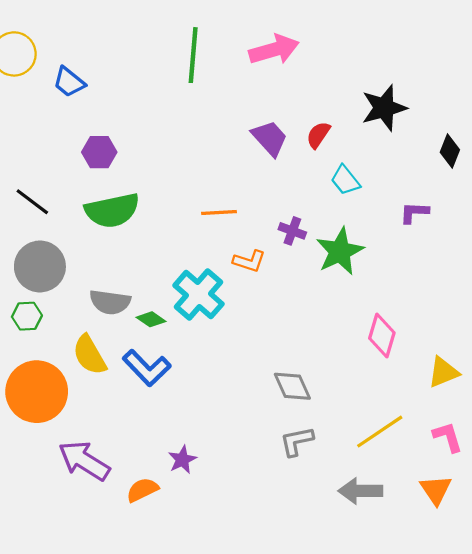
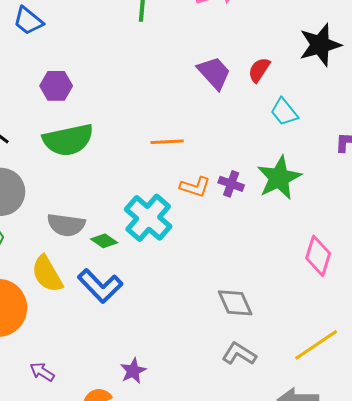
purple cross: (292, 231) -> (231, 184), moved
gray L-shape: (297, 441) -> (239, 354), turned 44
purple arrow: (84, 461) -> (42, 372), size x0.5

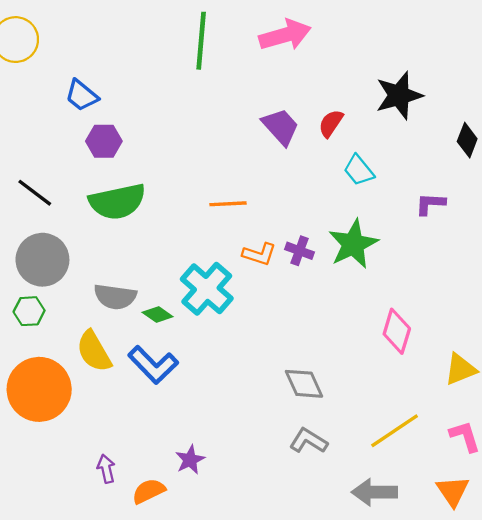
blue trapezoid: (28, 21) -> (82, 95), moved
purple arrow: (42, 372) -> (106, 469), moved, turned 45

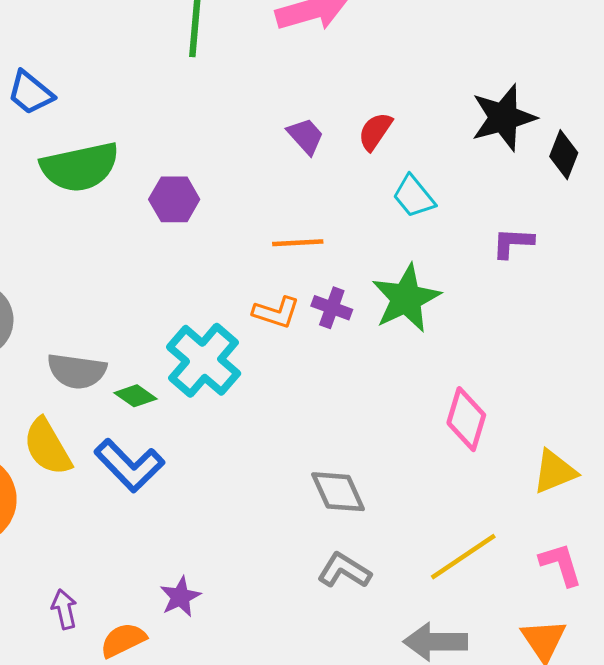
black star: (399, 95) -> (503, 118), moved
purple trapezoid: (281, 127) -> (306, 136), size x0.7
purple hexagon: (104, 141) -> (174, 199), moved
green semicircle: (117, 202) -> (80, 167), moved
orange line: (228, 204) -> (298, 243), moved

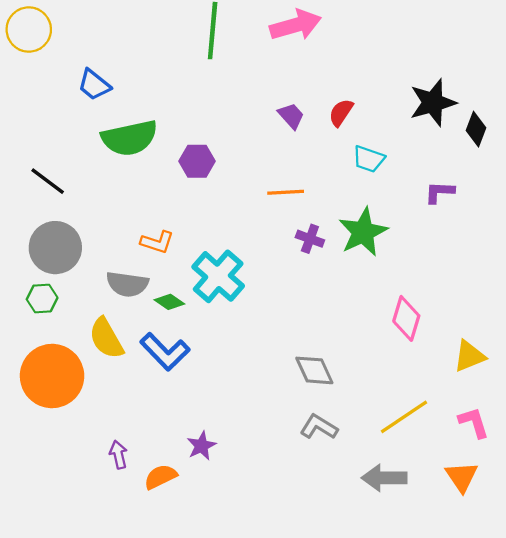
cyan trapezoid: (414, 196) -> (369, 159), turned -32
orange L-shape: (276, 312) -> (157, 242), moved

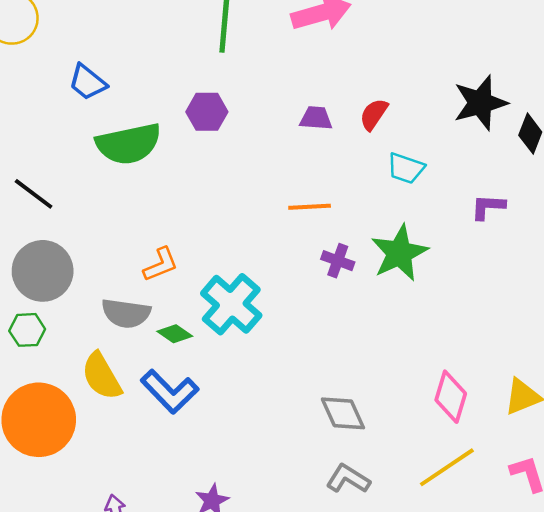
purple trapezoid: (291, 116) -> (316, 118), turned -44
purple hexagon: (197, 161) -> (207, 112), moved
orange L-shape: (157, 242) -> (161, 264), turned -40
pink diamond: (406, 318) -> (451, 397), moved

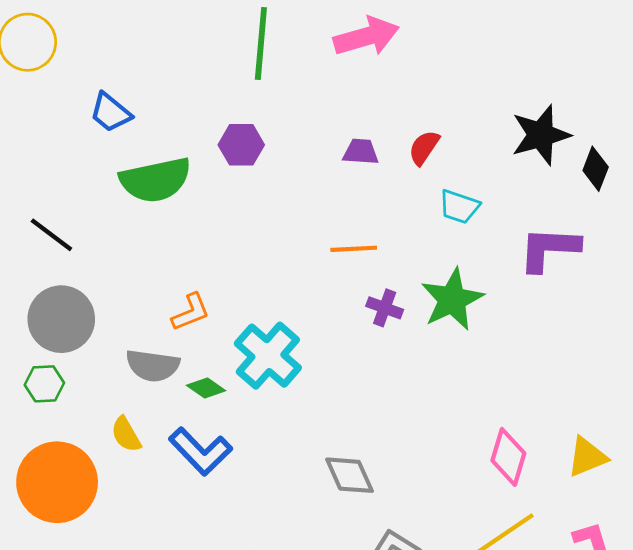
purple L-shape: (488, 207) -> (549, 249), size x1.6
yellow semicircle: (102, 376) -> (126, 434), size x0.7
gray diamond: (343, 413) -> (349, 475), moved

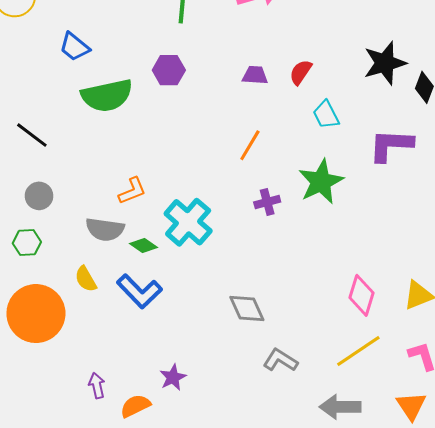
cyan trapezoid: (459, 207) -> (326, 115), turned 44
orange line: (354, 249) -> (250, 145), turned -56
purple cross: (385, 308) -> (267, 202), moved, turned -35
gray circle: (61, 319) -> (39, 196), size x0.6

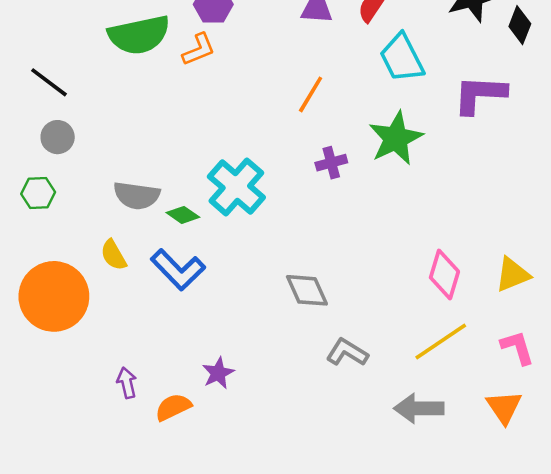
cyan trapezoid: (326, 115) -> (402, 58), size x1.4
orange L-shape: (132, 191) -> (199, 49), moved
gray circle: (39, 196) -> (58, 137), moved
green hexagon: (27, 243) -> (38, 193), moved

